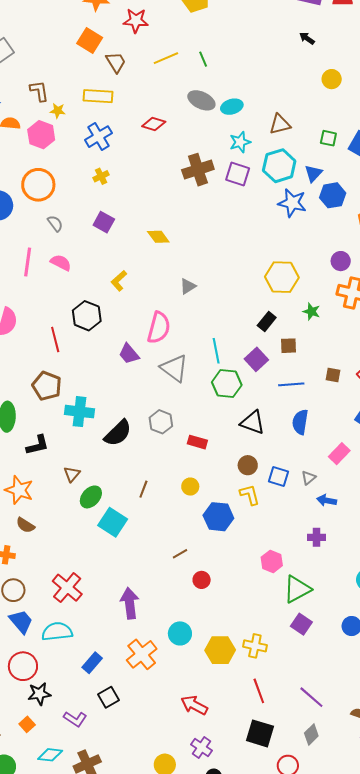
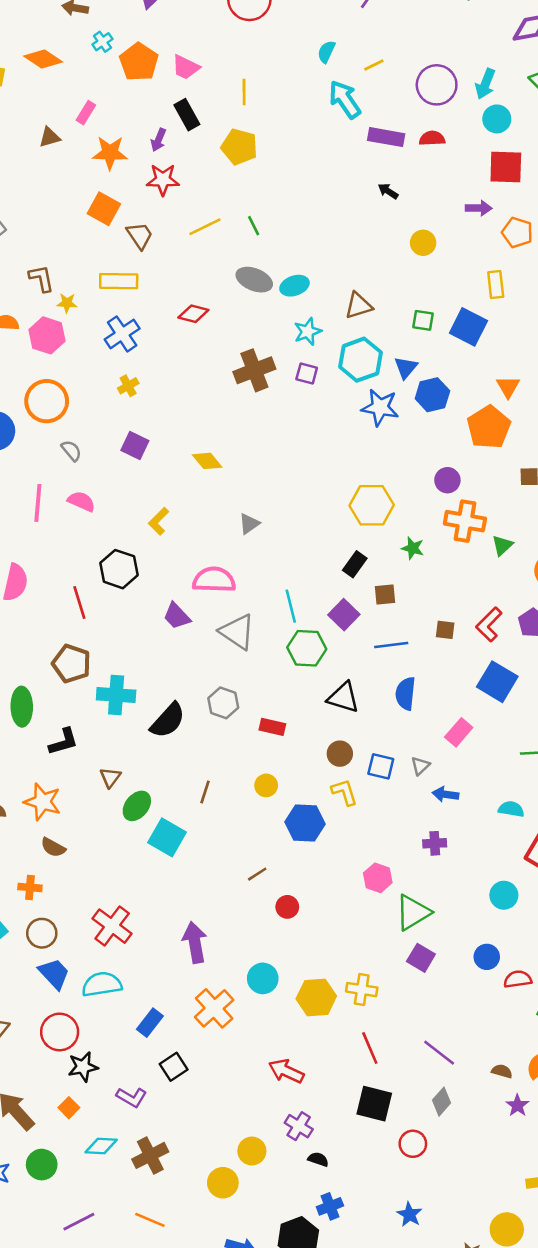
purple square: (238, 174) -> (307, 373), size x0.7
pink semicircle: (159, 328) -> (214, 580), turned -100

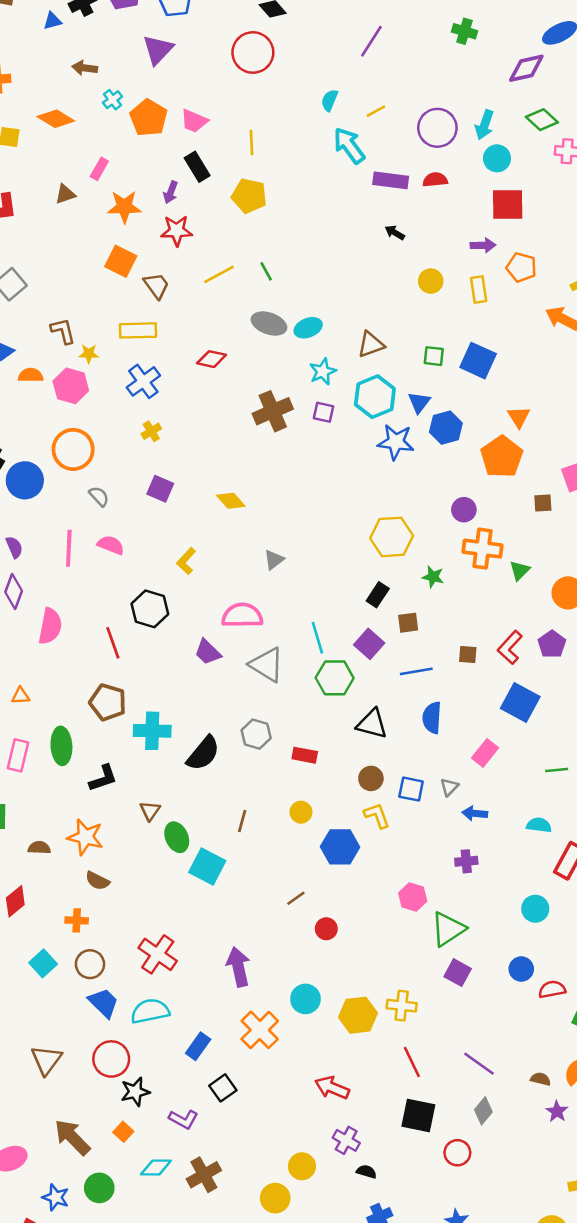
yellow rectangle: (496, 284) -> (479, 290), moved
green ellipse: (137, 806) -> (177, 837), turned -60

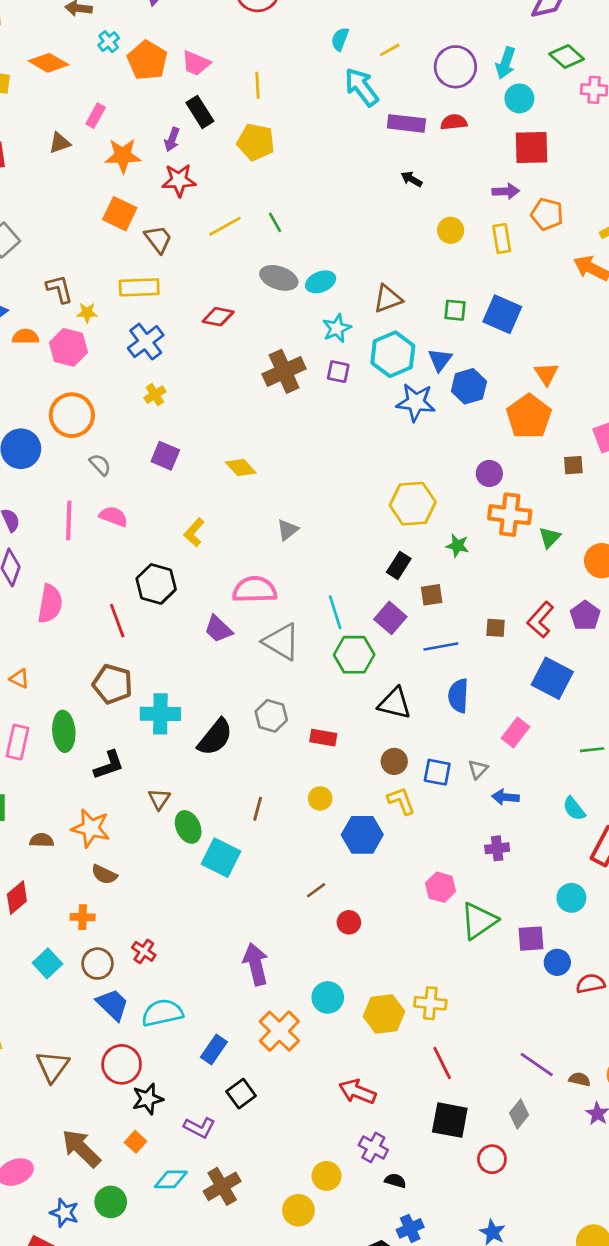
orange triangle: (20, 696) -> (19, 679), turned 30
cyan semicircle: (539, 825) -> (574, 809), turned -135
red cross: (158, 954) -> (144, 951), moved, size x0.6
purple square: (458, 973) -> (531, 939), moved, turned -32
purple line: (479, 1064) -> (537, 1064), moved

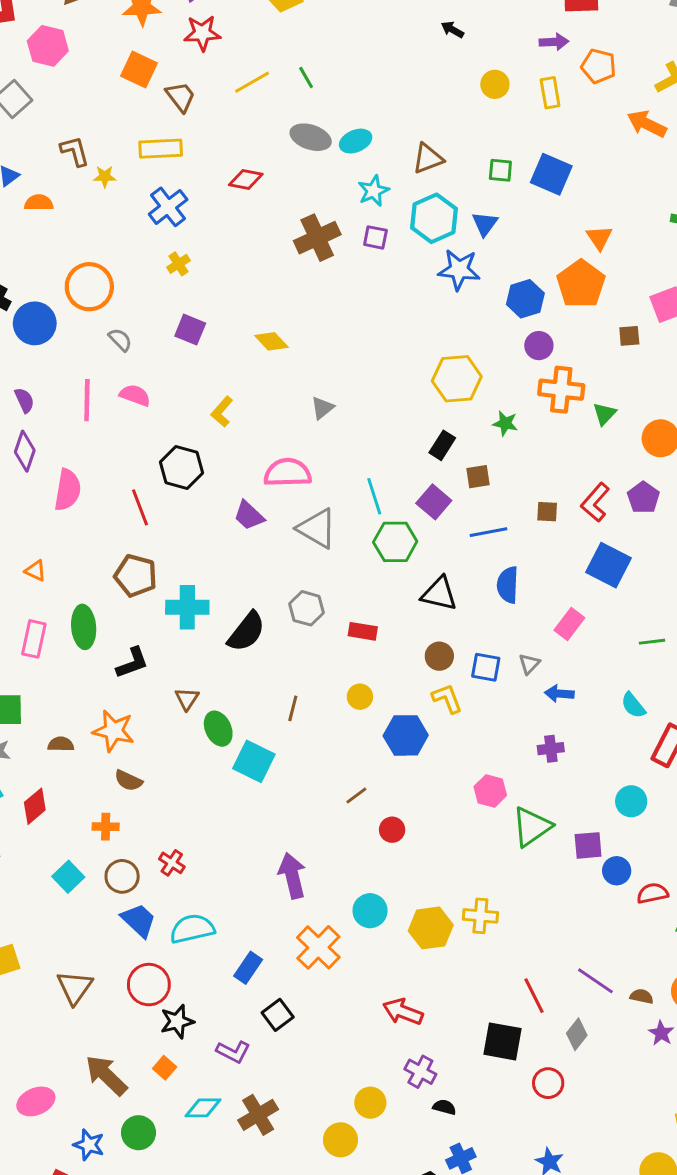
pink hexagon: (68, 347) -> (48, 46), moved
blue hexagon: (469, 386) -> (525, 299), moved
red line: (442, 1063) -> (534, 996), moved

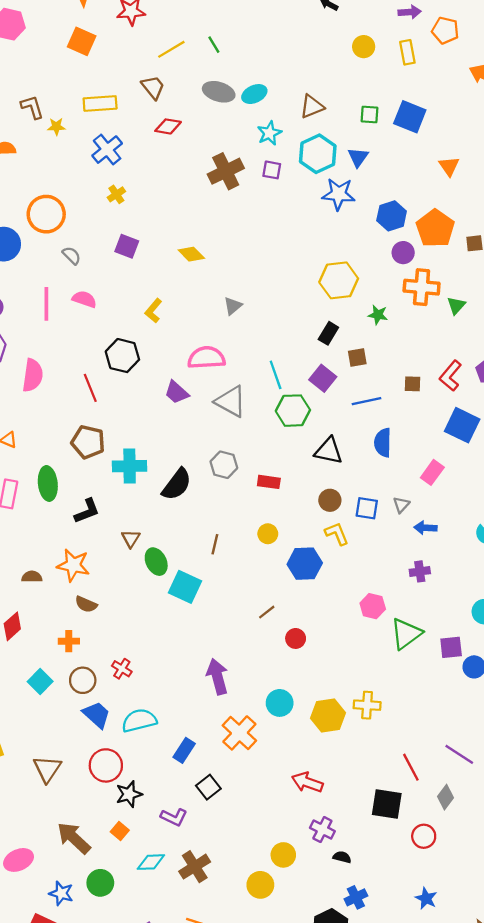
brown trapezoid: (181, 97) -> (153, 87), moved
orange pentagon: (581, 284) -> (435, 228), moved

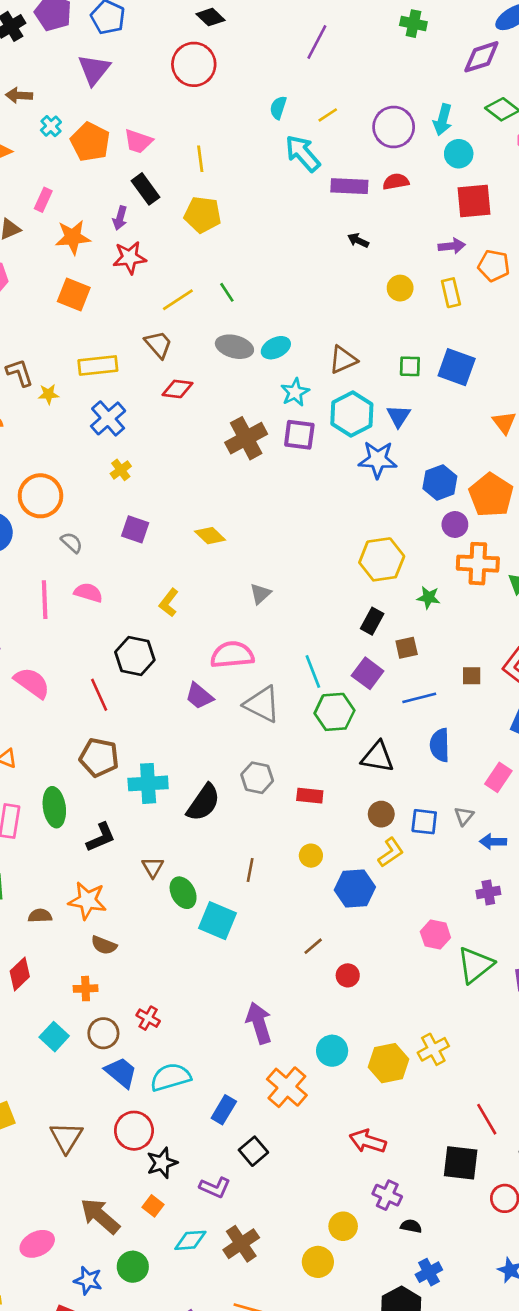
purple square: (272, 170) -> (299, 435), size x1.4
pink semicircle: (33, 375) -> (32, 683), turned -60
yellow L-shape: (337, 534) -> (391, 852), turned 80
yellow cross: (367, 705) -> (433, 1049), turned -30

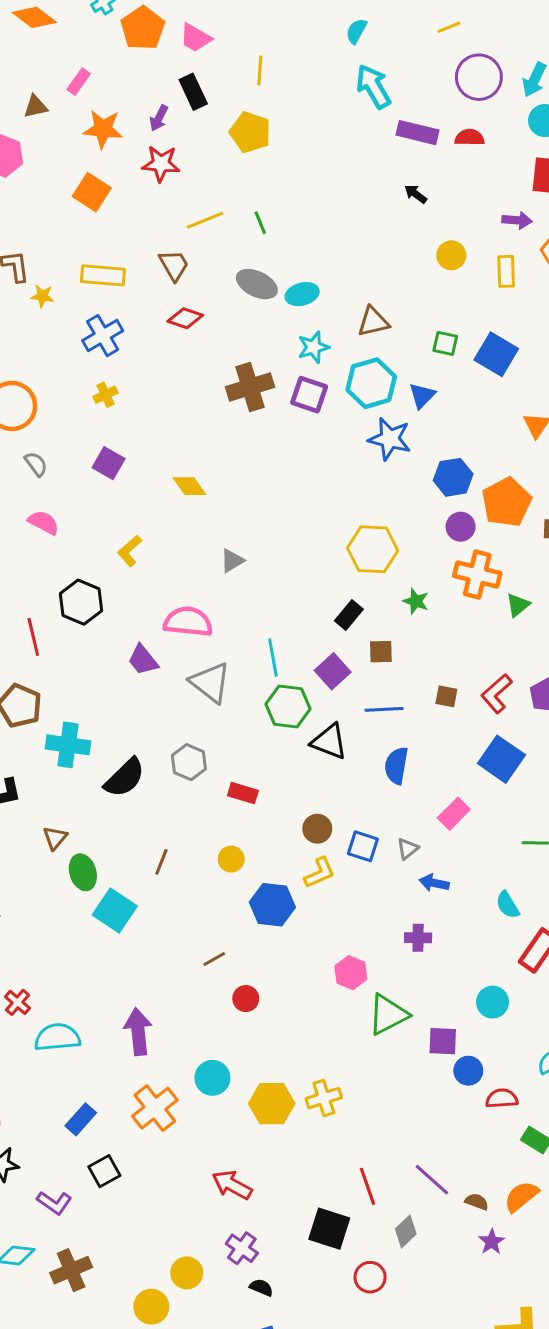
yellow line: (328, 115) -> (449, 27), moved
black triangle: (378, 757) -> (329, 742), moved
cyan semicircle: (170, 1077) -> (57, 1037), moved

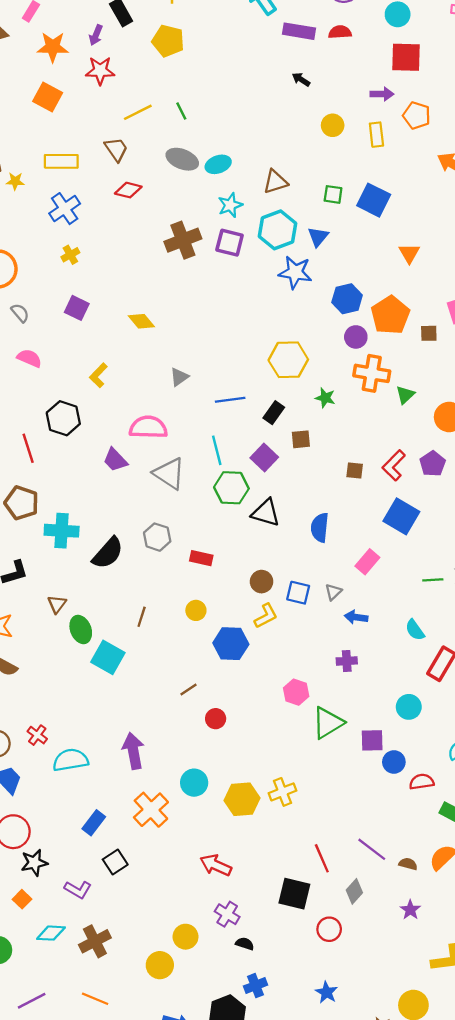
blue line: (384, 709) -> (230, 400), moved
purple star: (492, 1242) -> (410, 910), moved

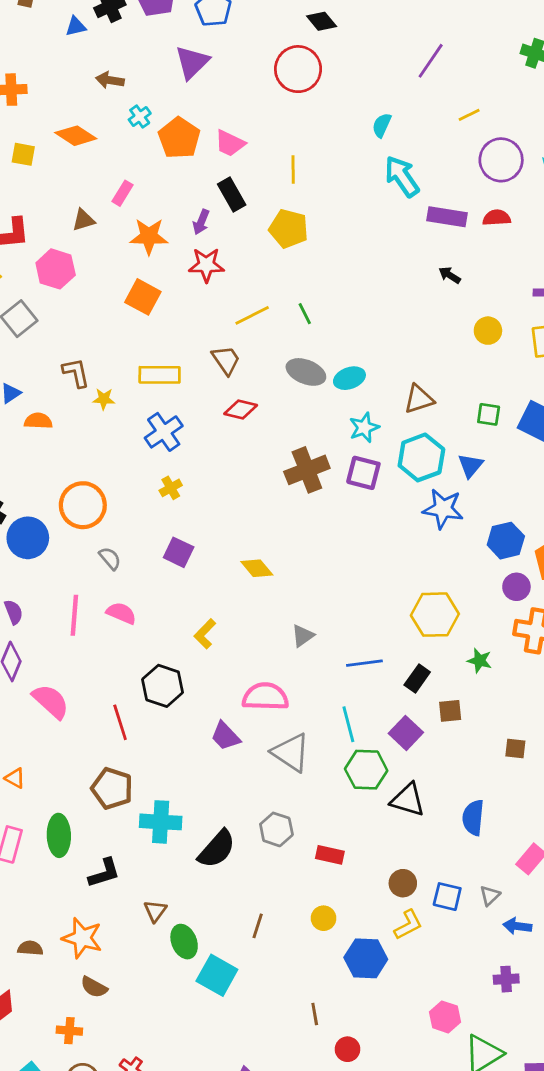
brown line: (189, 690) -> (315, 1014), turned -66

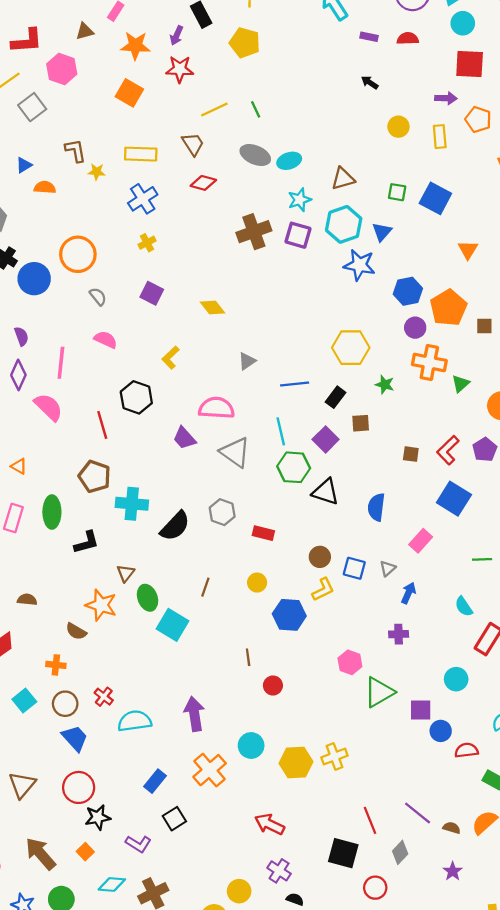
purple rectangle: (447, 217) -> (369, 37), size x0.6
pink line: (74, 615) -> (61, 363), moved
blue arrow: (517, 926) -> (408, 593), turned 105
orange star: (82, 938) -> (101, 605), moved

